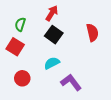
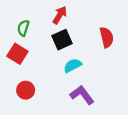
black square: (54, 35) -> (62, 40), turned 30
cyan semicircle: (52, 63) -> (73, 66), moved

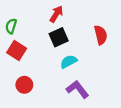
green semicircle: (23, 28) -> (11, 26), moved

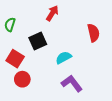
black square: (59, 37) -> (38, 41), moved
red square: (17, 51) -> (15, 59), moved

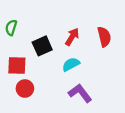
red arrow: (52, 13) -> (72, 37), moved
red square: (15, 59) -> (17, 66), turned -30

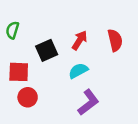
purple L-shape: (80, 93) -> (88, 102), turned 90

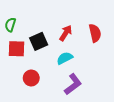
red square: (19, 72) -> (17, 49), moved
red circle: (28, 97) -> (31, 78), moved

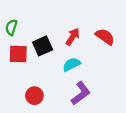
red semicircle: (95, 33) -> (105, 37), turned -42
red circle: (31, 78) -> (34, 96), moved

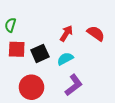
black square: (43, 46) -> (40, 53), moved
red circle: (34, 96) -> (31, 87), size x1.5

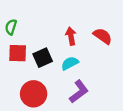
red arrow: (66, 33) -> (71, 36), turned -42

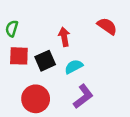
red arrow: (71, 36) -> (64, 37), moved
red semicircle: (103, 36) -> (107, 26), moved

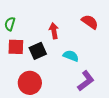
cyan semicircle: (74, 67) -> (71, 56), moved, turned 49
purple L-shape: (83, 96) -> (86, 81), moved

